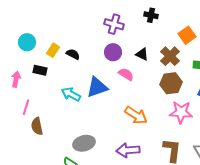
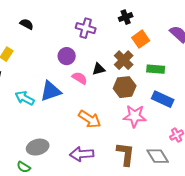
black cross: (151, 15) -> (126, 17), moved, turned -32
purple cross: (114, 24) -> (86, 28), moved
black semicircle: (73, 54) -> (27, 24), moved
black triangle: (142, 54) -> (99, 69), moved, turned -40

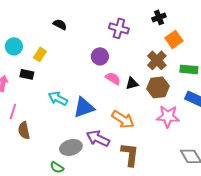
black triangle: (99, 69) -> (132, 83), moved
blue triangle: (51, 91) -> (84, 107), moved
purple arrow: (82, 154) -> (98, 138), moved, turned 30
brown L-shape: (126, 154) -> (130, 154), moved

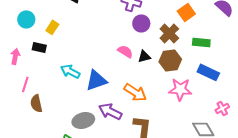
purple circle: (100, 56) -> (141, 23), moved

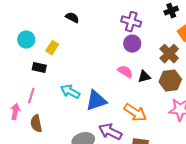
purple circle: (141, 23) -> (132, 44), moved
pink arrow: (15, 56) -> (15, 112), moved
pink line: (25, 84) -> (31, 96), moved

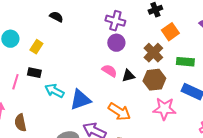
black rectangle: (39, 68) -> (34, 73), moved
pink line: (31, 96) -> (15, 82), moved

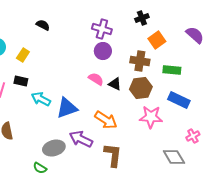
brown cross: (153, 53) -> (140, 61), turned -36
black triangle: (128, 76) -> (115, 84), turned 40

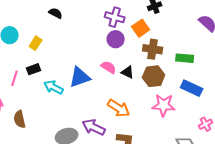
orange square: (157, 40) -> (141, 28), moved
black rectangle: (21, 81) -> (34, 69), turned -32
blue triangle: (67, 108) -> (80, 77), moved

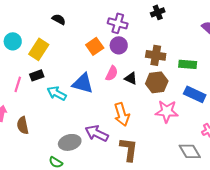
orange square: (141, 28) -> (95, 46), moved
yellow rectangle: (36, 43) -> (39, 49), size x1.5
pink semicircle: (109, 67) -> (112, 73), turned 84
blue triangle: (80, 77) -> (83, 83), turned 35
orange arrow: (119, 108) -> (122, 114), turned 40

